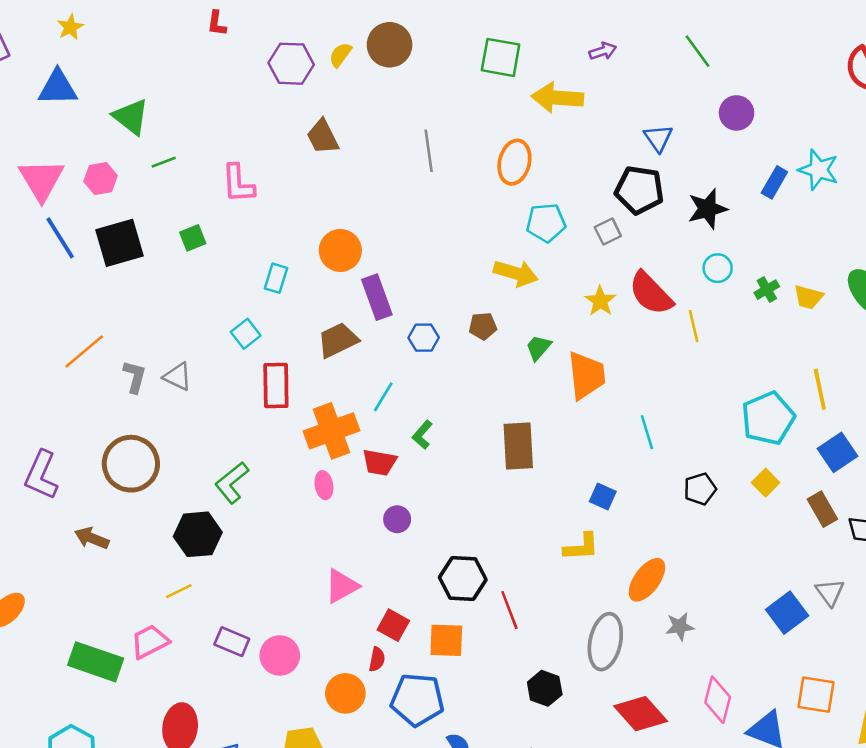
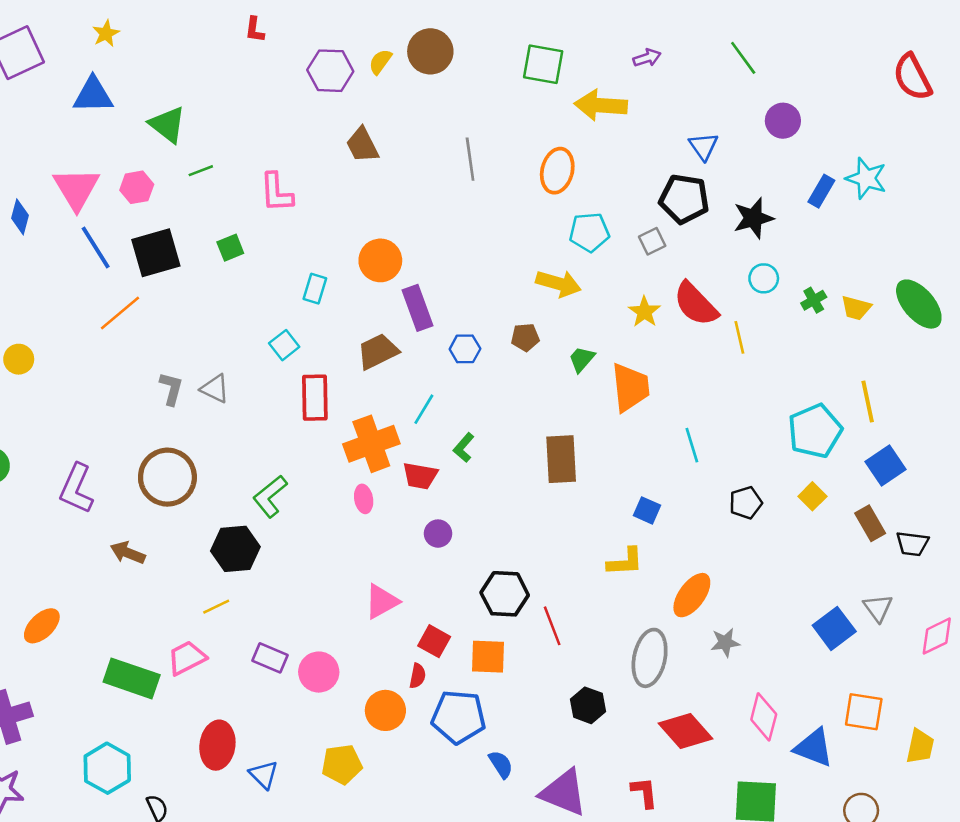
orange line: (84, 351) -> (120, 313), moved

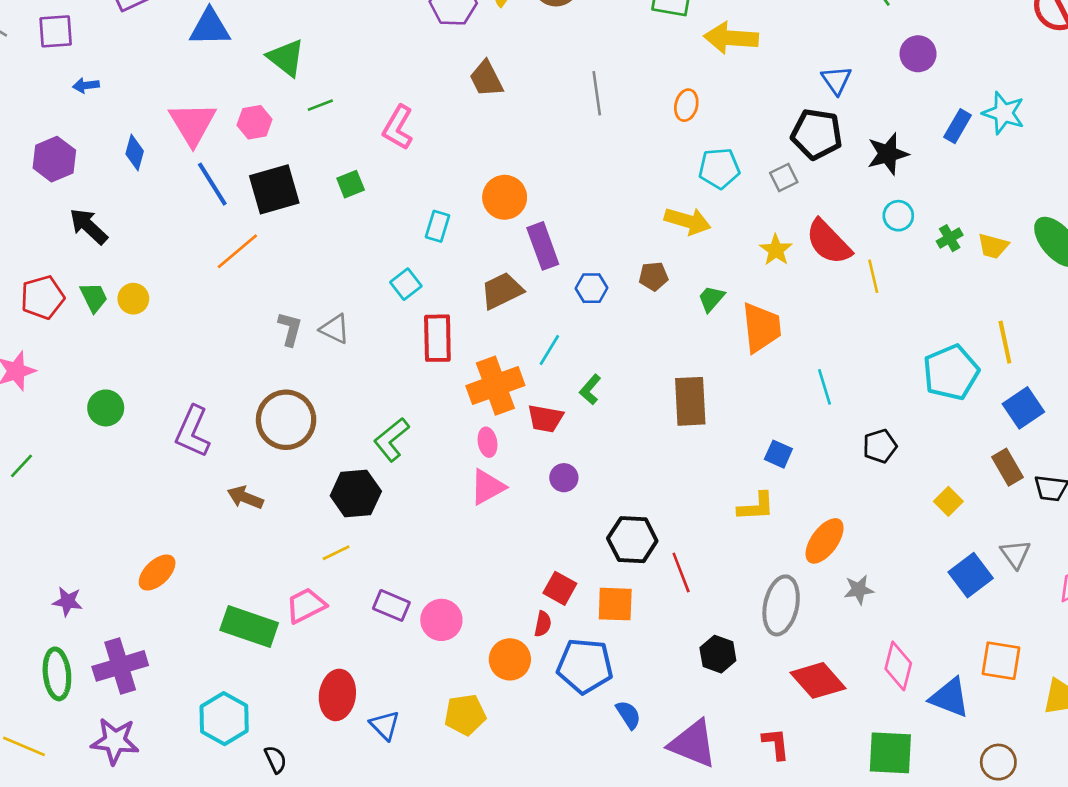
orange ellipse: (557, 171) -> (686, 105), size x0.7
pink L-shape: (276, 192) -> (398, 127), turned 33
yellow square: (812, 496) -> (948, 501), moved
pink triangle: (382, 601) -> (487, 487), moved

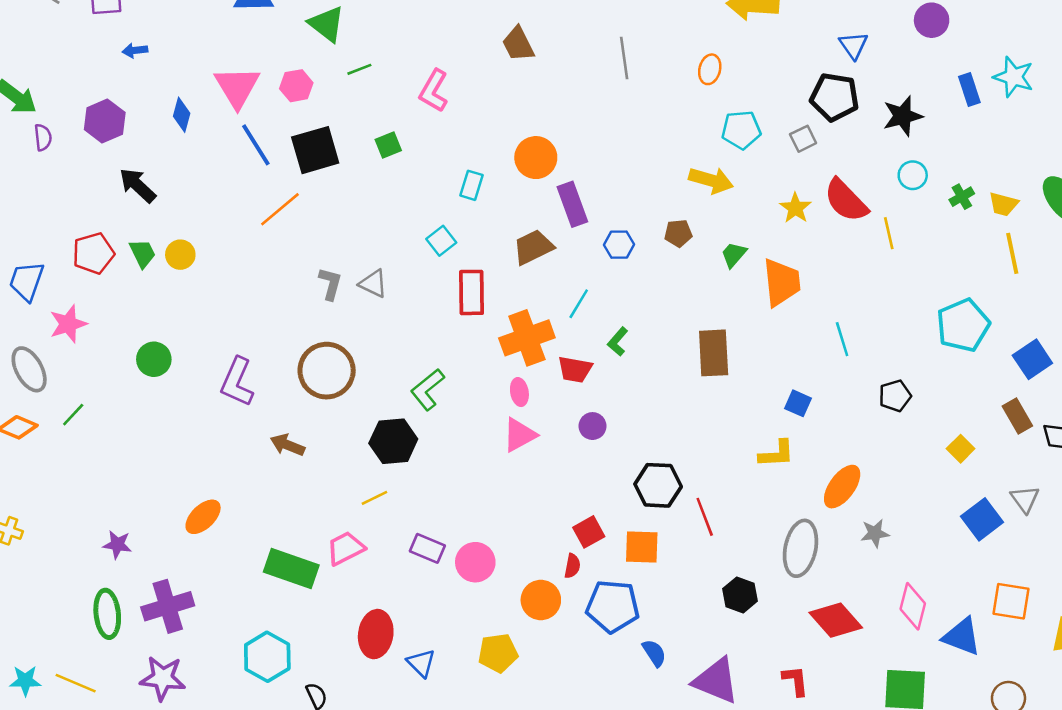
blue rectangle: (958, 126) -> (969, 90), turned -48
yellow line: (1005, 342) -> (1012, 253), moved
red square: (560, 588) -> (589, 532), turned 32

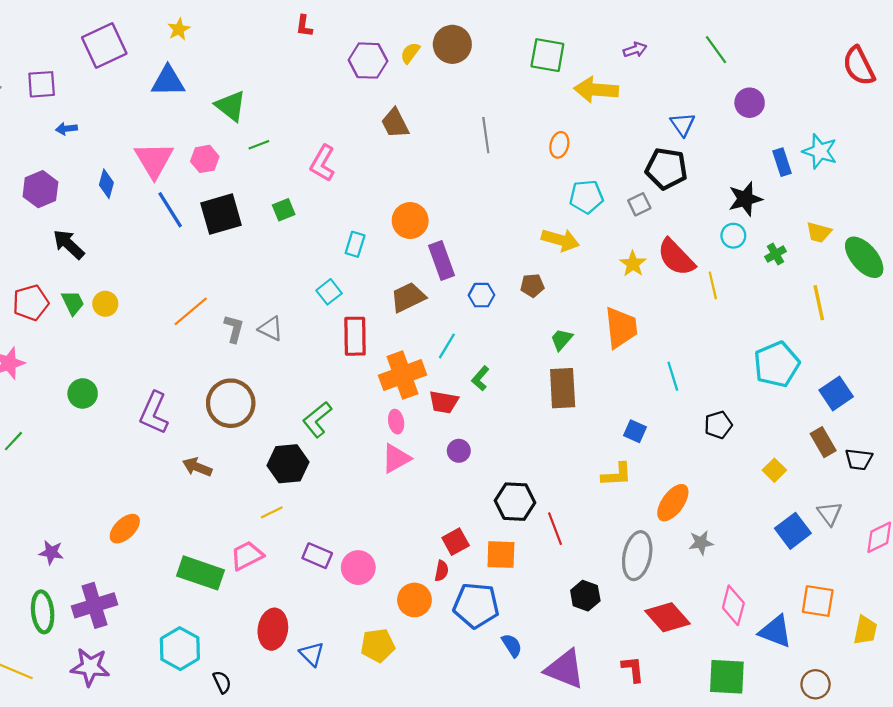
black star: (903, 116) -> (745, 199), moved
yellow trapezoid: (1003, 204) -> (819, 232), moved
orange line: (280, 209) -> (191, 311), moved
green trapezoid: (734, 255) -> (561, 339), moved

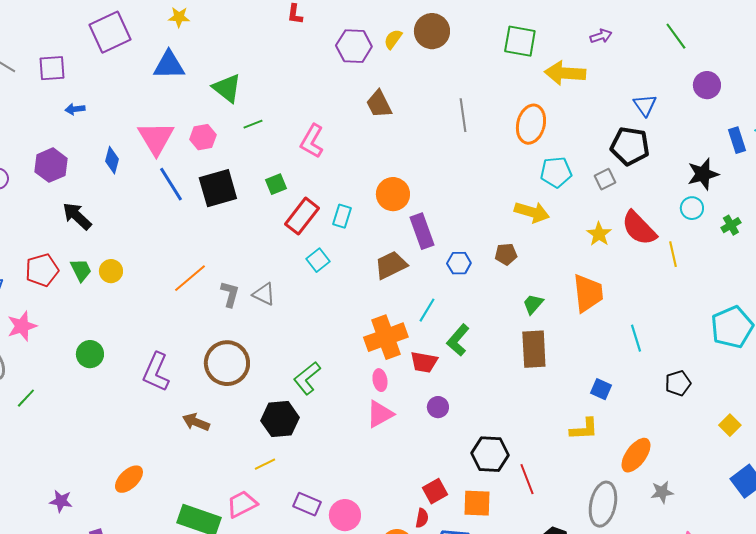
yellow star: (179, 29) -> (179, 17), turned 30
orange ellipse: (559, 145) -> (531, 124), size x1.6
red rectangle: (355, 336) -> (302, 216), moved, turned 39
green L-shape: (480, 378) -> (458, 340), size x1.4

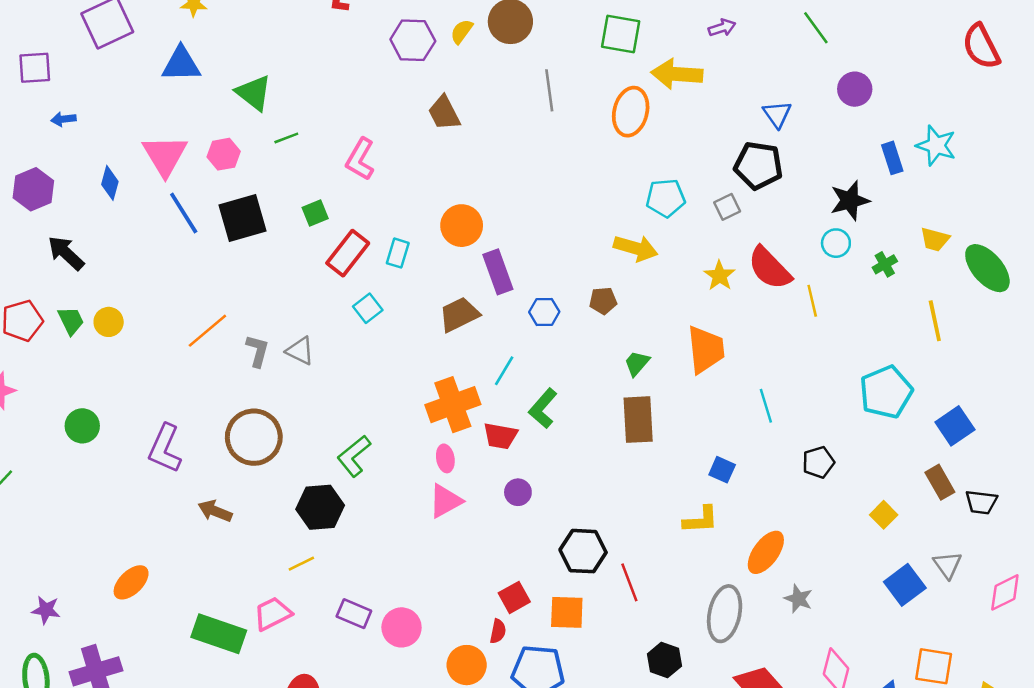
gray line: (463, 115) -> (549, 90), moved
orange ellipse: (531, 124) -> (631, 112), moved
gray star: (662, 492) -> (798, 599), turned 30

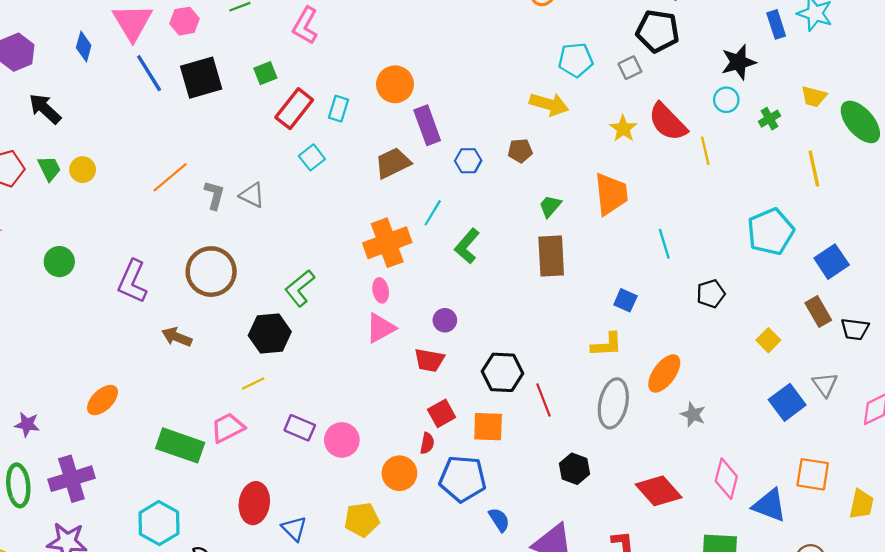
red trapezoid: (500, 436) -> (429, 360), moved
gray ellipse: (725, 614) -> (613, 403), moved

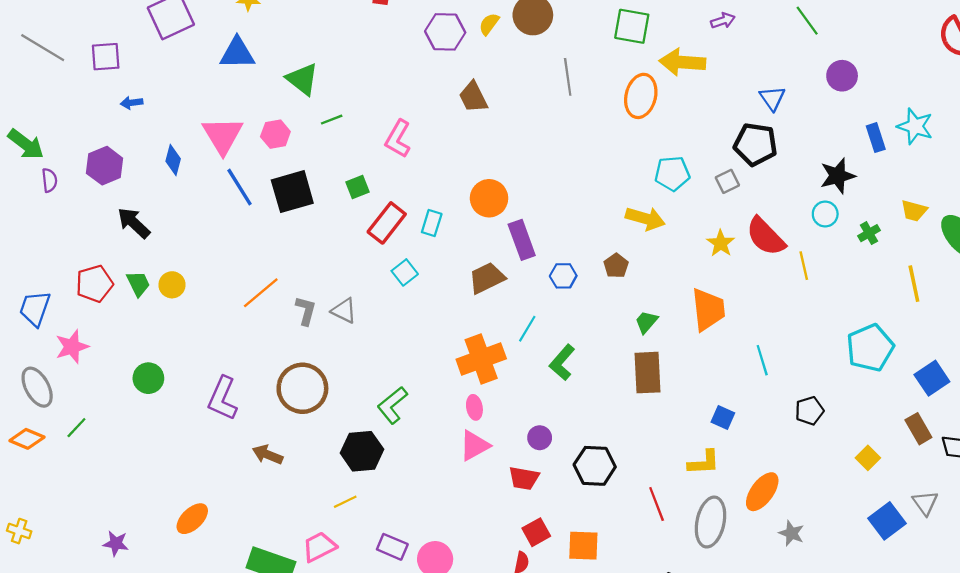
brown pentagon: (520, 151) -> (616, 266), turned -30
black hexagon: (502, 372) -> (595, 466), moved
red line: (543, 400) -> (657, 504), moved

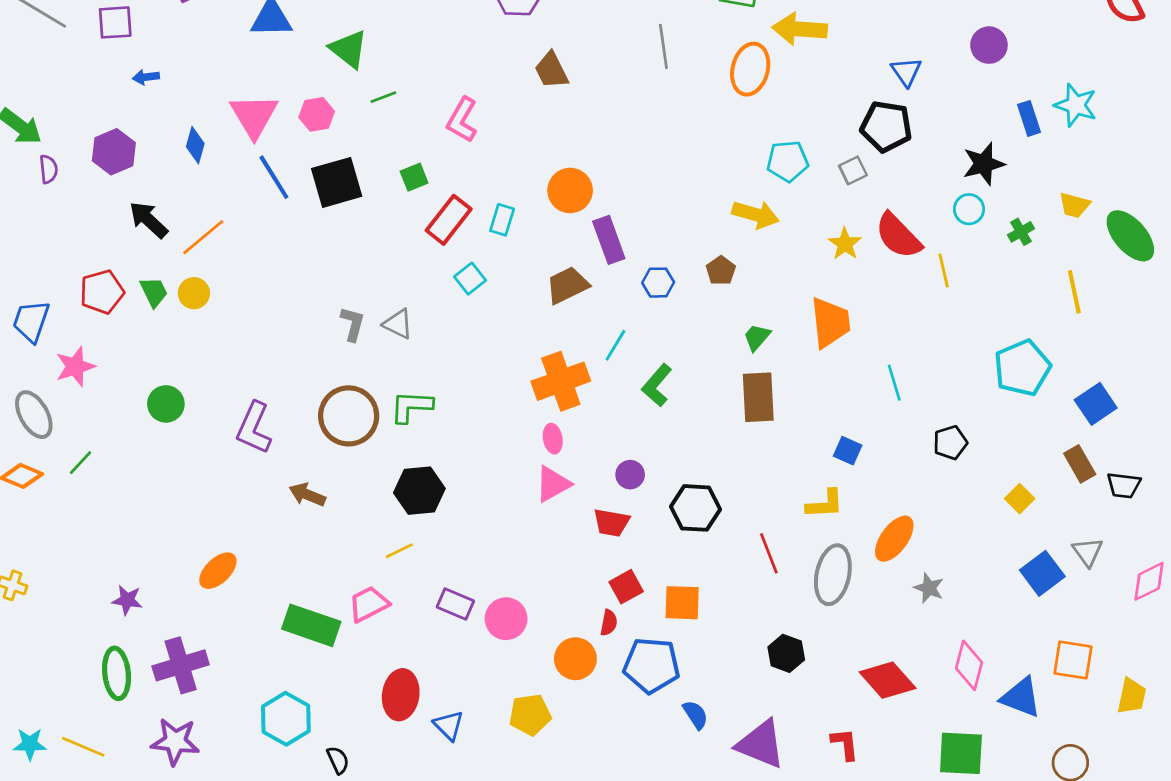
orange line: (261, 293) -> (203, 237), moved
green L-shape: (392, 405) -> (411, 407), moved, turned 42

